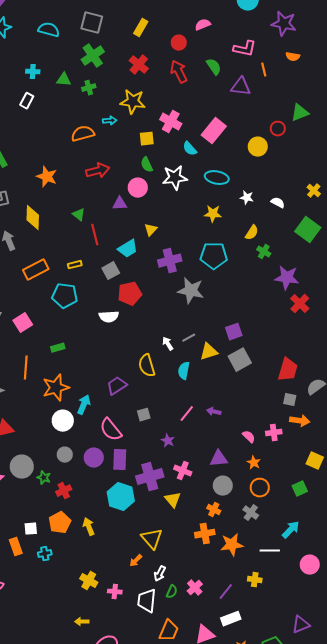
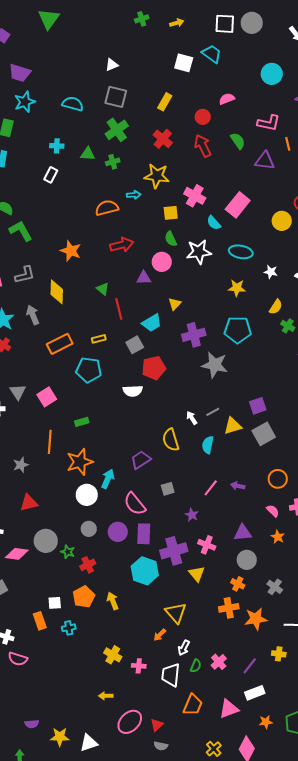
orange circle: (260, 488) -> (278, 479), moved

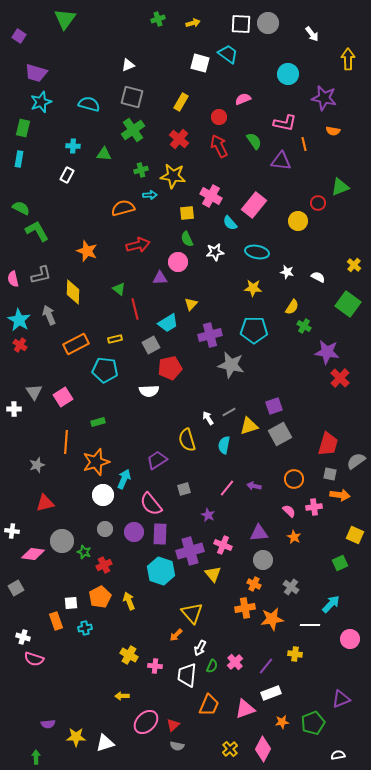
green cross: (113, 162) -> (141, 170), moved
white star: (199, 252) -> (215, 252), size x0.7

